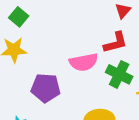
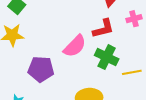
pink semicircle: (84, 62) -> (75, 46), turned -35

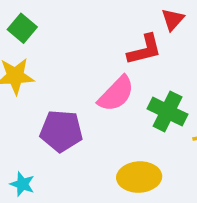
red L-shape: (103, 29) -> (144, 50), moved

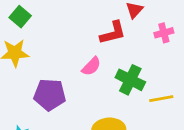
pink semicircle: (116, 94) -> (91, 66), size x0.7

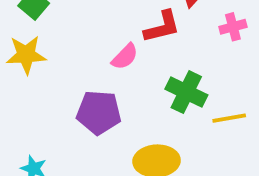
pink semicircle: (91, 66) -> (125, 57), moved
purple pentagon: (50, 95) -> (99, 113), moved

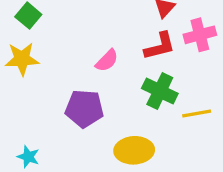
red L-shape: (162, 27) -> (160, 46), moved
pink cross: (233, 27) -> (200, 35), size x1.4

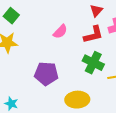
pink semicircle: (107, 61) -> (60, 32), moved

